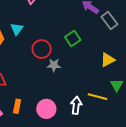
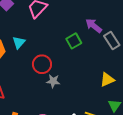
green square: (73, 38) -> (74, 41), moved

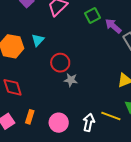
green square: (74, 41) -> (92, 15), moved

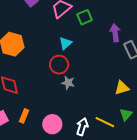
green square: (92, 15) -> (85, 17), moved
purple arrow: (113, 26) -> (115, 33), turned 36
cyan triangle: (38, 40) -> (66, 43), moved

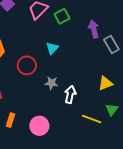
cyan triangle: (66, 43) -> (52, 48), moved
red circle: (59, 65) -> (27, 65), moved
white arrow: (82, 127) -> (70, 95), moved

